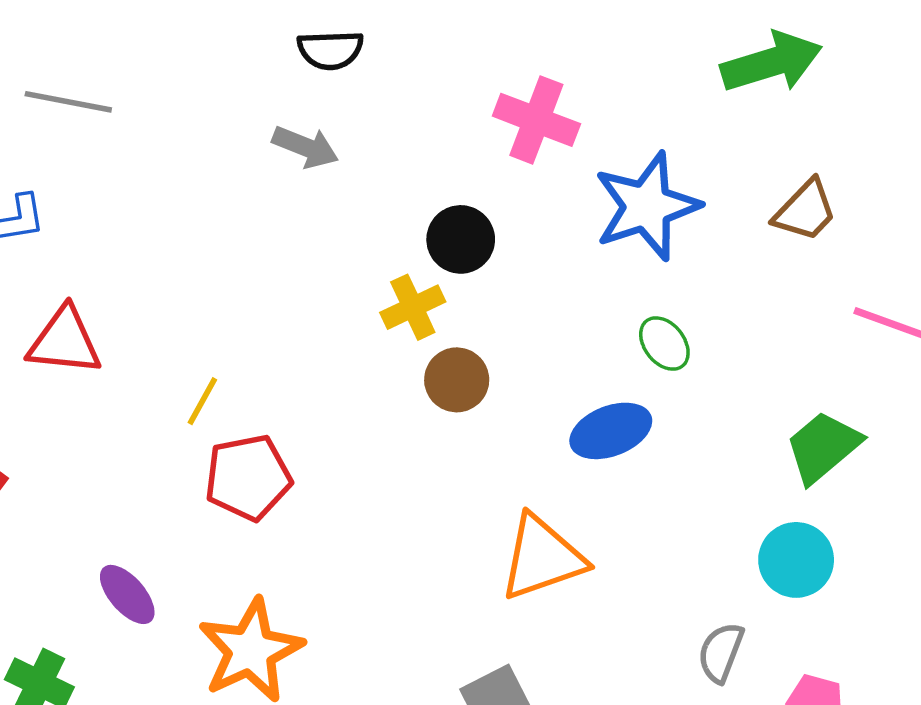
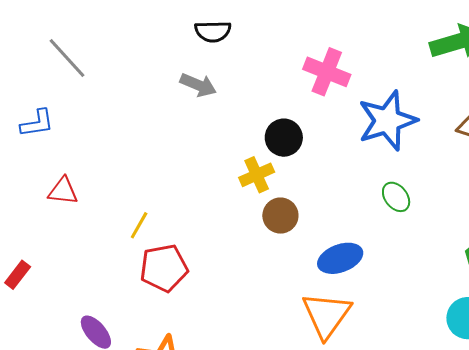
gray line: (68, 102) -> (67, 58), turned 36
red triangle: (65, 341) -> (63, 191), size x0.7
blue ellipse: (611, 431) -> (340, 258), moved
orange triangle: (542, 558) -> (327, 315), turned -36

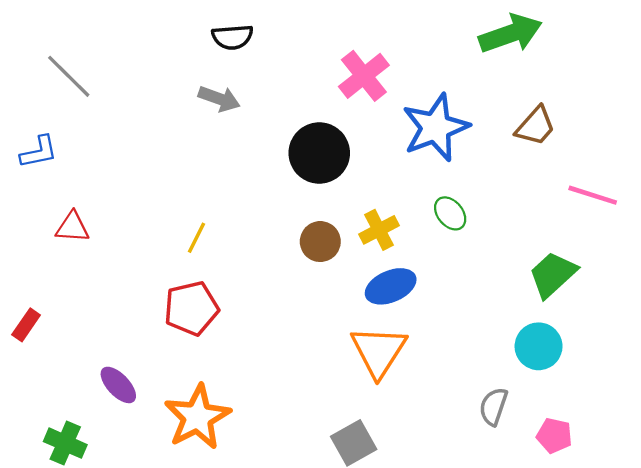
pink cross: (327, 72) -> (364, 76), turned 33
black circle: (284, 138) -> (319, 153), size x1.4
yellow cross: (257, 175) -> (379, 230), moved
yellow line: (139, 225) -> (196, 238), moved

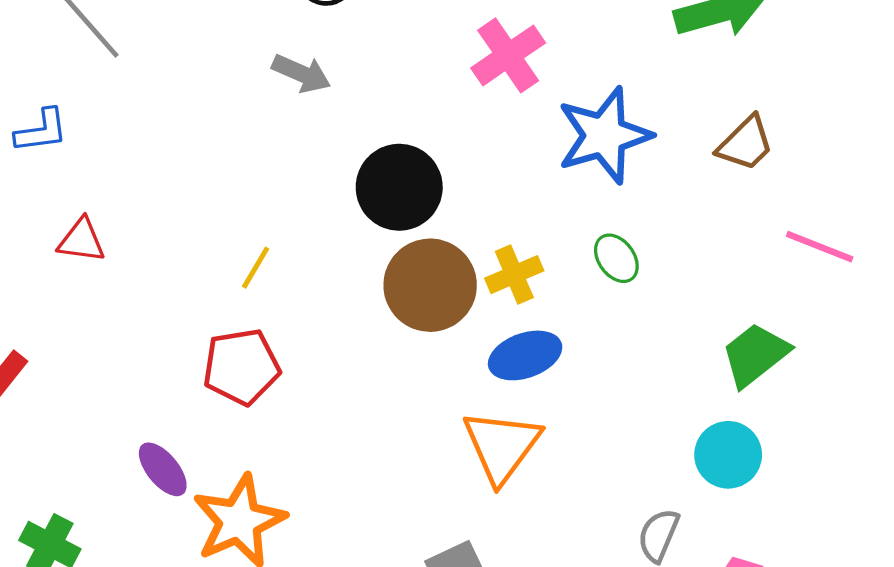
black circle: (319, 153) -> (399, 187), moved
brown circle: (320, 242) -> (430, 285), size x1.6
purple ellipse: (118, 385) -> (163, 469), moved

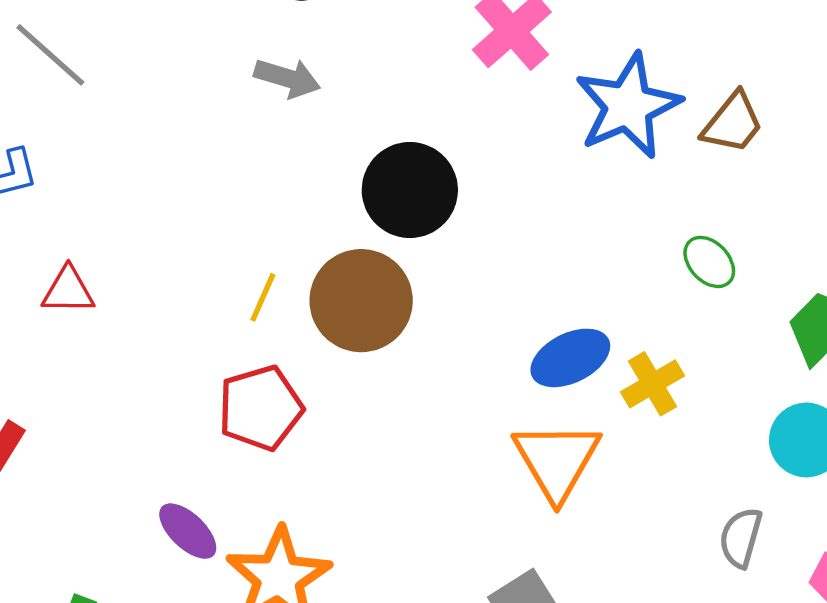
brown trapezoid: (745, 143) -> (733, 123), moved
green ellipse: (616, 258) -> (709, 262), moved
yellow cross: (514, 275) -> (652, 384), moved
brown circle: (430, 285) -> (361, 301), moved

